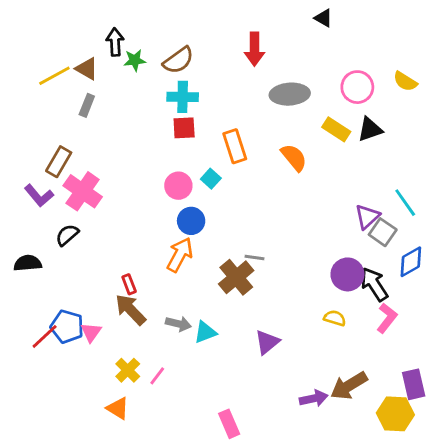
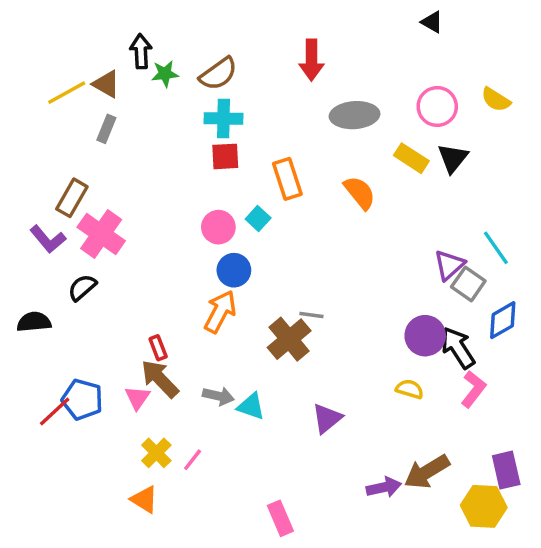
black triangle: (324, 18) -> (432, 22), moved
black triangle: (370, 129) -> (453, 158), turned -32
pink triangle: (91, 332) -> (137, 398), moved
cyan triangle: (205, 332) -> (251, 406), turned 40

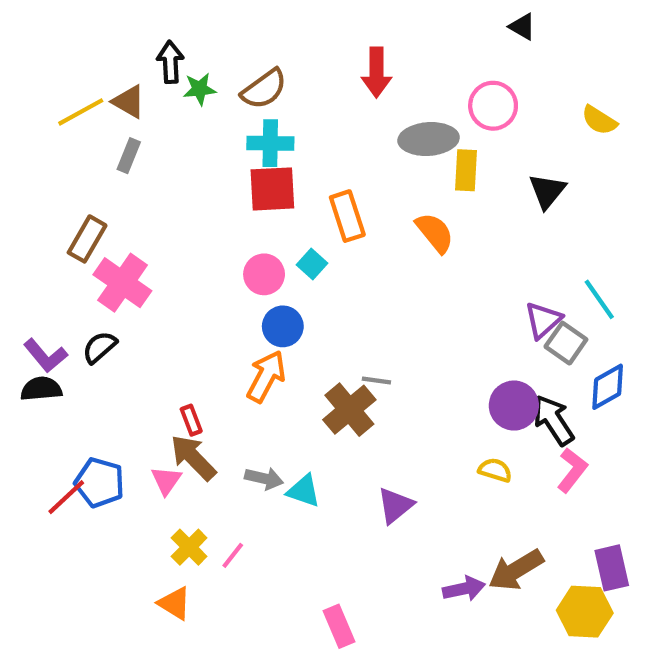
pink circle: (437, 106) -> (493, 106), moved
red square: (225, 156) -> (272, 189), size x1.4
yellow rectangle: (411, 158) -> (466, 170), moved, turned 60
purple L-shape: (48, 239) -> (45, 356), moved

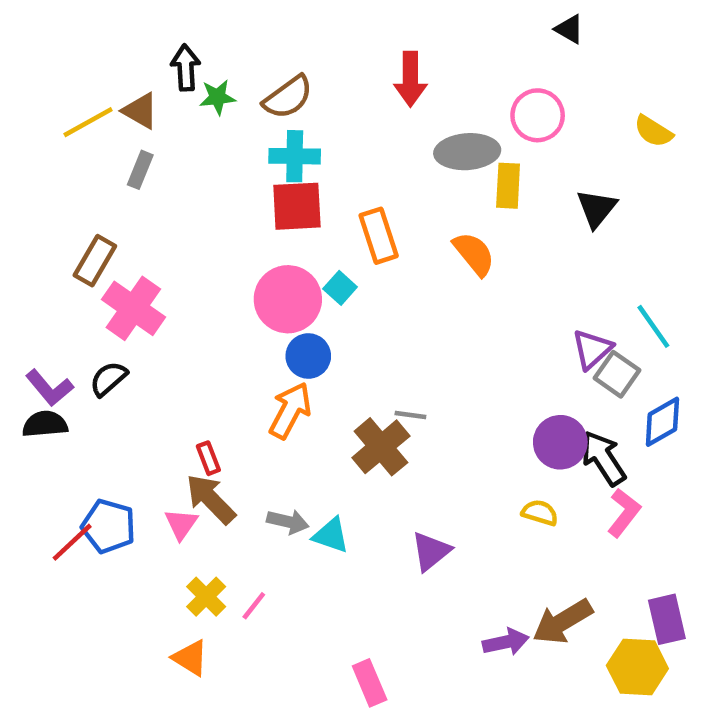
pink circle: (264, 274) -> (288, 299), size x1.5

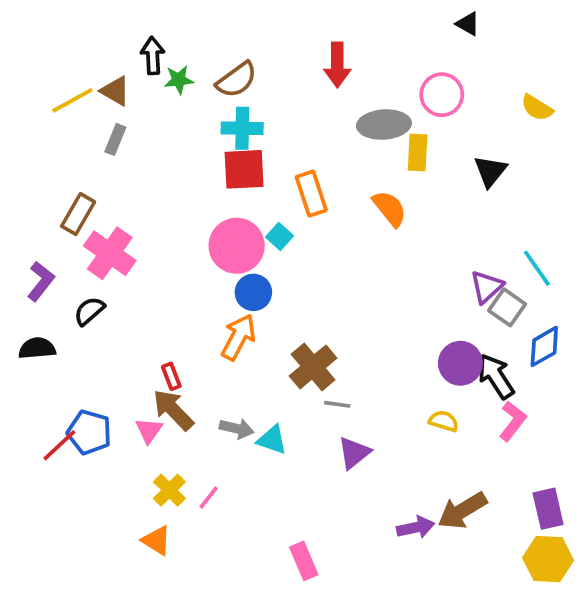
purple L-shape: (49, 388) -> (41, 281), moved, turned -102
gray line: (410, 415) -> (337, 404), moved
yellow hexagon: (637, 667) -> (548, 559), moved

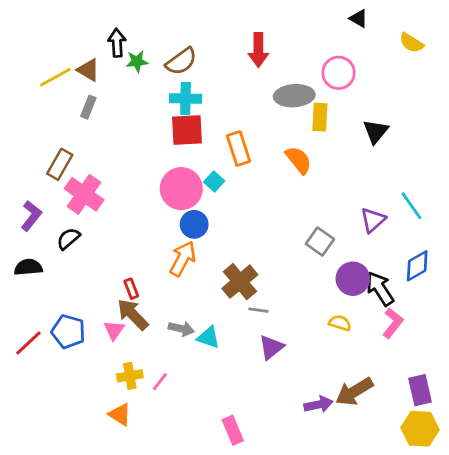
yellow semicircle: (537, 108) -> (411, 43), moved
gray square: (507, 307) -> (320, 241), moved
red line: (59, 445) -> (28, 343), moved
yellow cross: (169, 490) -> (130, 376), turned 35

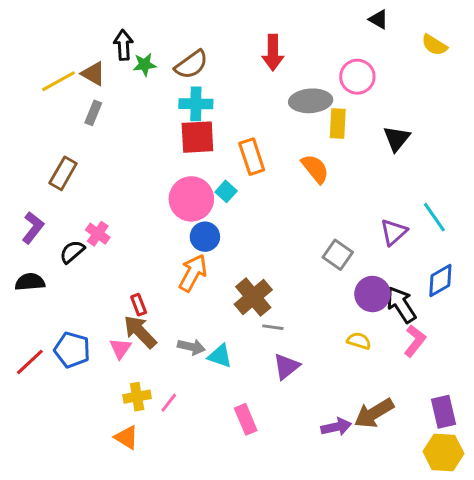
pink cross: (84, 194) -> (98, 234), moved, size x0.6
pink rectangle: (233, 430) -> (246, 419), moved

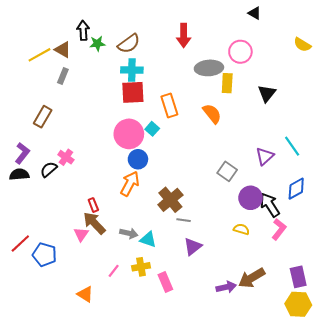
yellow semicircle: (434, 45) -> (302, 45), moved
black semicircle: (30, 282) -> (19, 174), moved
blue pentagon: (72, 350) -> (45, 255), moved
yellow cross: (137, 397) -> (141, 267), moved

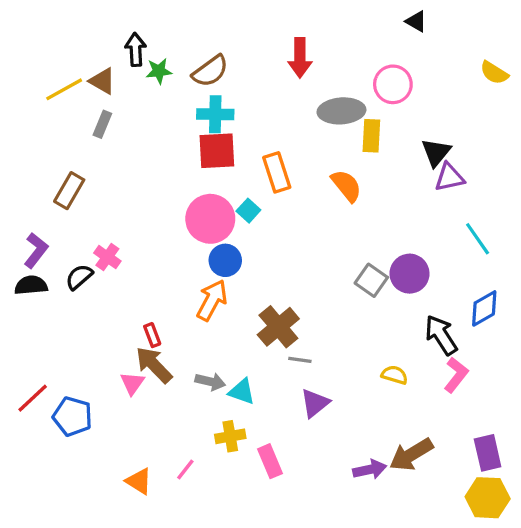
purple triangle: (265, 156) -> (449, 177), moved, turned 30
purple circle: (251, 198) -> (410, 274), moved
pink line: (114, 271) -> (185, 470), moved

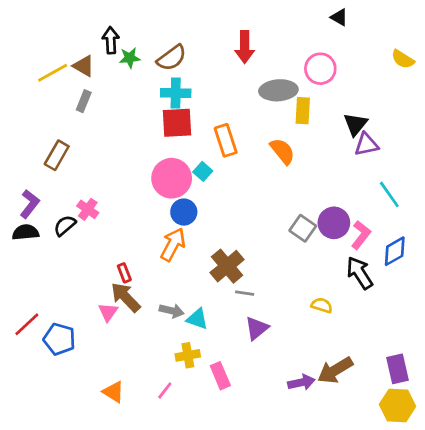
pink L-shape: (456, 375) -> (361, 235), moved
pink line: (185, 470) -> (165, 391), moved

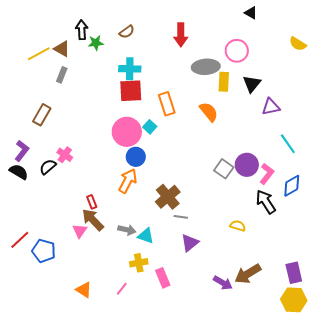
brown semicircle: (172, 58) -> (127, 32), moved, size x0.7
black triangle: (356, 124) -> (252, 84), moved
black semicircle: (26, 232) -> (19, 172), turned 36
purple arrow: (301, 382) -> (223, 283), turned 42

